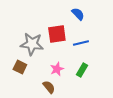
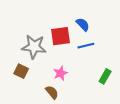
blue semicircle: (78, 14) -> (83, 24), moved
green rectangle: (82, 70) -> (105, 76), moved

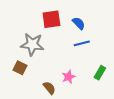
red square: (60, 36) -> (51, 19), moved
pink star: (60, 73) -> (69, 77), moved

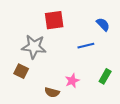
blue semicircle: (79, 23) -> (103, 24), moved
brown semicircle: (49, 88) -> (52, 92), turned 144

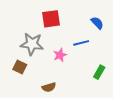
pink star: (72, 81) -> (60, 55), moved
brown semicircle: (52, 92) -> (49, 87), turned -32

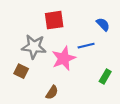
pink star: (60, 55) -> (64, 58), size x1.6
brown semicircle: (49, 87) -> (52, 92), turned -40

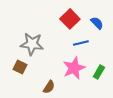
red square: (54, 20) -> (70, 19), moved, turned -36
pink star: (64, 58) -> (74, 68), moved

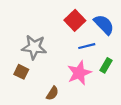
blue semicircle: (97, 23) -> (104, 25), size x1.5
green rectangle: (99, 72) -> (106, 65), moved

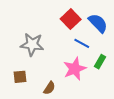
blue line: (87, 46) -> (82, 43), turned 42
brown square: (21, 72) -> (20, 77), moved, turned -32

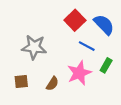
brown semicircle: (49, 88) -> (52, 84), moved

